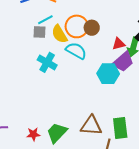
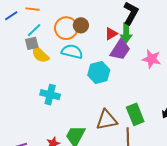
yellow semicircle: (59, 34) -> (40, 55), moved
cyan cross: (47, 62) -> (50, 95), moved
cyan hexagon: (108, 74) -> (99, 73), moved

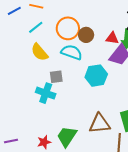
brown circle: (81, 25) -> (86, 35), moved
red triangle: (111, 34) -> (112, 38), turned 32
gray square: (32, 43) -> (56, 77), moved

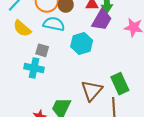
gray square: (56, 77) -> (42, 50), turned 32
brown triangle: (100, 124) -> (92, 90), turned -35

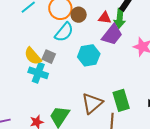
cyan semicircle: (54, 24) -> (64, 32), turned 110
yellow semicircle: (22, 28) -> (33, 56), moved

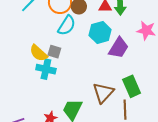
purple trapezoid: (112, 35) -> (119, 48), moved
cyan hexagon: (89, 55) -> (100, 32), moved

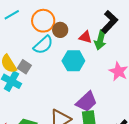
purple trapezoid: (119, 48) -> (87, 102), moved

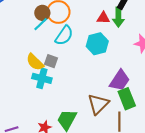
cyan line: (12, 15) -> (41, 24), moved
brown circle: (60, 30) -> (42, 13), moved

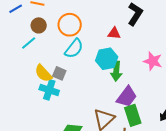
brown circle: (42, 13) -> (39, 25), moved
green arrow: (118, 17) -> (116, 71), moved
cyan line: (41, 24) -> (29, 43), moved

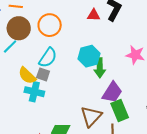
brown circle: (39, 25) -> (19, 28), size x1.5
red triangle: (114, 33) -> (94, 15), moved
cyan semicircle: (74, 49) -> (48, 58), moved

